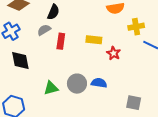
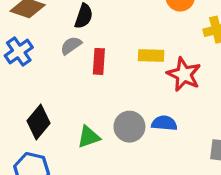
red star: (114, 53) -> (184, 74), size x1.5
black diamond: (20, 60) -> (38, 122), moved, turned 55

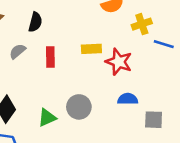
gray semicircle: (71, 45) -> (18, 51), moved
blue semicircle: (164, 123) -> (128, 99), moved

